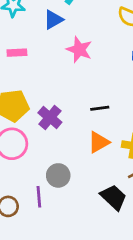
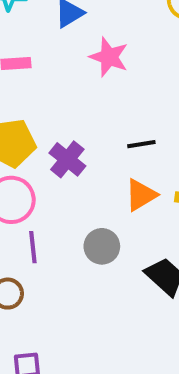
gray circle: (58, 175) -> (102, 246), moved
purple line: (39, 197) -> (33, 247), moved

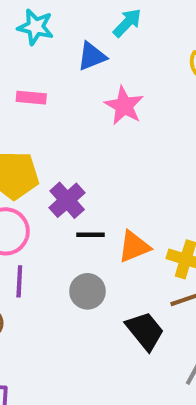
black line: (141, 144) -> (90, 235), moved

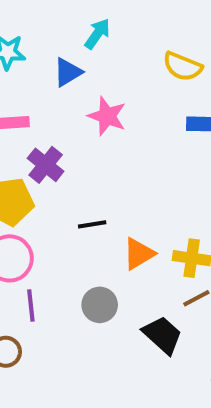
purple cross: (67, 200) -> (46, 165), moved
black line: (90, 235) -> (92, 224), moved

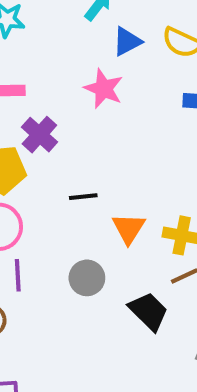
blue triangle: (68, 72) -> (127, 41), moved
orange triangle: (139, 254) -> (129, 228), turned -30

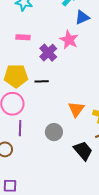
purple cross: (39, 135) -> (48, 53), moved
black line: (83, 197) -> (42, 81), moved

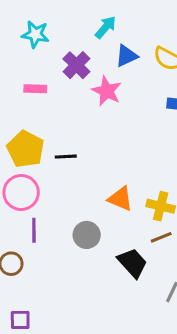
purple cross: (48, 53) -> (76, 65), moved
yellow pentagon: (16, 76) -> (26, 149), turned 30
orange triangle: (76, 109) -> (120, 199), turned -42

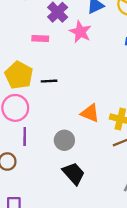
pink rectangle: (35, 89) -> (40, 38), moved
black trapezoid: (132, 263) -> (74, 173), moved

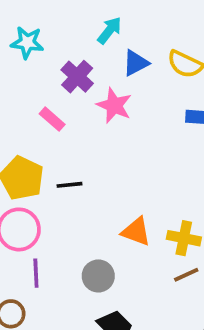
pink rectangle: (40, 38) -> (52, 119), turned 42

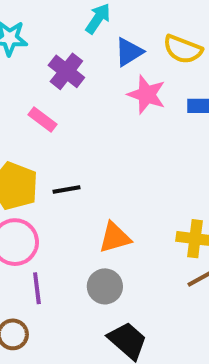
pink star: (114, 105) -> (147, 95), moved
orange triangle: (136, 231) -> (115, 238), moved, turned -32

